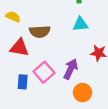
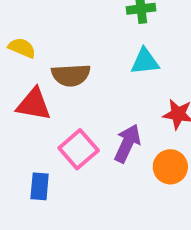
blue rectangle: (23, 82) -> (40, 186), moved
orange circle: (82, 93) -> (170, 167), moved

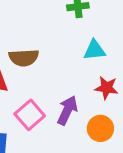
cyan triangle: (145, 61) -> (94, 50), moved

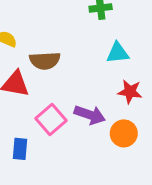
purple arrow: (67, 110) -> (90, 115), turned 84

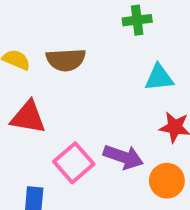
brown semicircle: (45, 61) -> (66, 60), moved

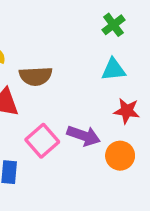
green cross: (137, 20) -> (113, 25), moved, turned -30
brown semicircle: (66, 60) -> (36, 76), moved

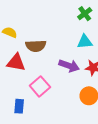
purple arrow: (84, 136) -> (69, 66), moved

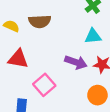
brown semicircle: (36, 46) -> (40, 21), moved

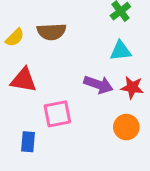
yellow semicircle: (11, 26) -> (15, 38), turned 112
pink square: (44, 85) -> (57, 114), turned 30

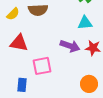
orange circle: (126, 127) -> (89, 84), moved

